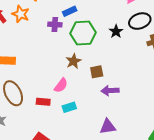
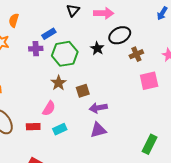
purple triangle: (108, 127) -> (98, 130), moved

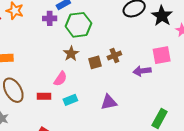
black star: (97, 48) -> (162, 16), moved, size x1.5
brown cross: (136, 54) -> (114, 56), moved
purple arrow: (98, 108) -> (142, 71), moved

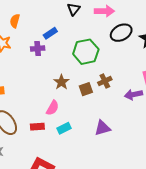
green hexagon: (78, 25) -> (86, 52), moved

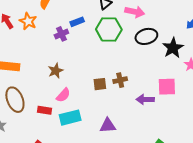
purple cross: (38, 49) -> (61, 34), turned -32
green hexagon: (86, 52) -> (109, 29), moved
brown star: (61, 82) -> (56, 71), moved
cyan rectangle: (64, 128) -> (70, 118), size x1.5

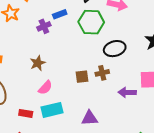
black ellipse: (146, 36) -> (115, 49), moved
red rectangle: (44, 110) -> (26, 113), moved

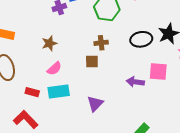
black ellipse: (115, 49) -> (141, 39), moved
brown cross: (102, 73) -> (101, 43), moved
purple triangle: (90, 118) -> (95, 104), turned -48

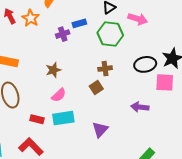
brown square: (92, 62) -> (96, 88), turned -32
pink square: (158, 72) -> (165, 82), moved

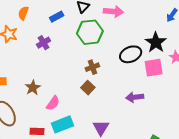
blue rectangle: (79, 23) -> (57, 17), moved
brown star: (53, 70) -> (33, 88), moved

